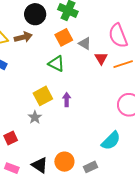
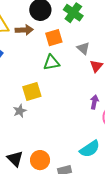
orange square: (64, 37) -> (54, 38), moved
green triangle: (56, 64) -> (51, 63), turned -48
purple arrow: (67, 100) -> (94, 102), moved

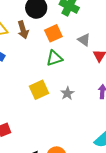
brown arrow: (24, 30) -> (23, 30), turned 84
gray star: (20, 111) -> (67, 93), moved

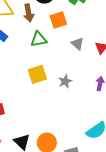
gray triangle: (84, 40) -> (77, 44), moved
green triangle: (54, 58) -> (39, 39), moved

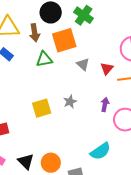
orange square: (58, 20) -> (64, 40), size x1.4
yellow square: (37, 74) -> (42, 108), moved

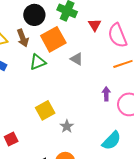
red triangle: (107, 69) -> (95, 25), moved
gray star: (70, 102) -> (67, 126), moved

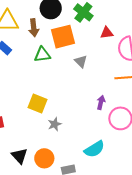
red triangle: (95, 25) -> (107, 33), turned 40
yellow square: (45, 110) -> (38, 103), turned 36

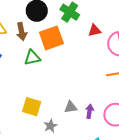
gray triangle: (81, 61) -> (71, 107), moved, turned -48
purple arrow: (101, 103) -> (90, 111), moved

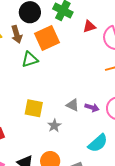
gray triangle: (71, 107) -> (73, 105), turned 40
purple arrow: (90, 111) -> (92, 107), turned 104

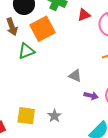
gray triangle: (73, 105) -> (75, 76), moved
yellow square: (34, 108) -> (26, 116), moved

